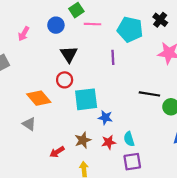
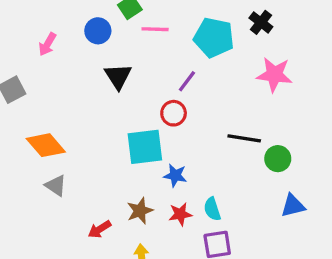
purple line: (113, 57) -> (187, 81), turned 40
red circle: (65, 80) -> (174, 113), moved
orange diamond: (39, 98) -> (46, 145), moved

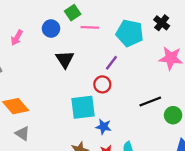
black line: (244, 138) -> (150, 102), turned -30

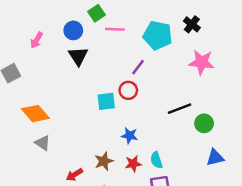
black triangle: (65, 59) -> (78, 56), moved
cyan square: (83, 107) -> (106, 101), moved, size x0.7

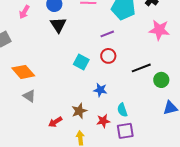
purple line: (138, 67) -> (107, 34), turned 32
red circle: (128, 90) -> (108, 56), moved
cyan square: (106, 101) -> (81, 62), turned 35
red star: (133, 164) -> (103, 121), moved

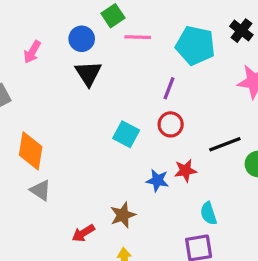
purple line: (107, 34) -> (169, 88), turned -48
orange diamond: (23, 72) -> (31, 151), turned 50
cyan semicircle: (122, 110) -> (208, 213), moved
red star: (103, 121) -> (185, 171), moved

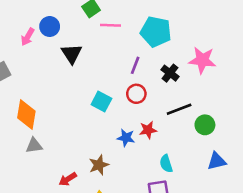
black cross: (241, 31) -> (170, 73), moved
blue circle: (82, 39) -> (50, 26), moved
gray triangle: (40, 190) -> (34, 146), turned -42

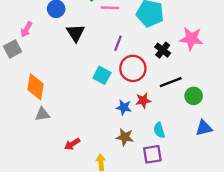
pink arrow: (28, 37) -> (26, 29), moved
purple line: (135, 65) -> (118, 43), moved
red circle: (136, 94) -> (133, 68), size x1.5
brown star: (99, 165) -> (125, 137), moved, turned 30

